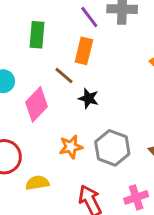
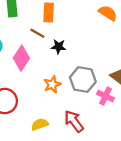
yellow semicircle: (37, 183) -> (40, 124), moved
pink cross: (136, 197) -> (106, 96), moved, turned -35

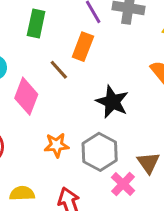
black star: (59, 47) -> (112, 102), moved, size x1.5
pink diamond: (21, 58) -> (26, 96), turned -30

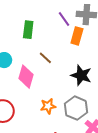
orange rectangle: (83, 47) -> (77, 36), moved

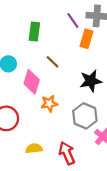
black star: (81, 75) -> (91, 81), turned -30
orange star: (48, 106) -> (49, 103), moved

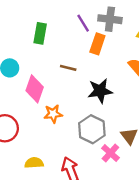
brown line: (52, 62) -> (68, 68), moved, turned -32

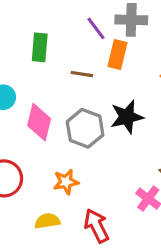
brown line: (68, 68) -> (82, 74), moved
orange star: (53, 114) -> (66, 182), moved
gray hexagon: (92, 129) -> (85, 128), moved

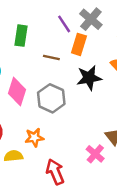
gray cross: (131, 20) -> (91, 19), turned 35
black star: (127, 117) -> (89, 78), moved
yellow semicircle: (47, 221) -> (13, 156), moved

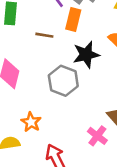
gray hexagon: (51, 98) -> (63, 81), moved
orange star: (34, 137) -> (31, 122), turned -30

